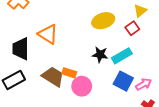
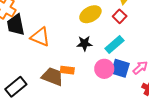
black trapezoid: (21, 49) -> (16, 25), moved
black star: (100, 55) -> (84, 43), moved
pink circle: (82, 86) -> (104, 69), moved

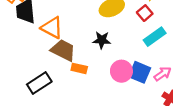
cyan rectangle: (114, 44) -> (155, 37), moved
brown trapezoid: (52, 77) -> (63, 50), moved
black rectangle: (16, 87) -> (39, 83), moved

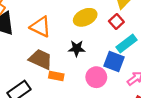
orange triangle: (52, 28) -> (41, 27), moved
blue square: (140, 72) -> (114, 62), moved

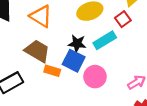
cyan rectangle: (127, 44) -> (105, 40), moved
blue square: (114, 62) -> (74, 61), moved

